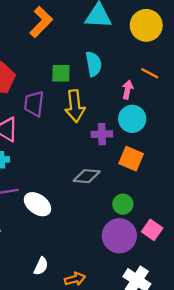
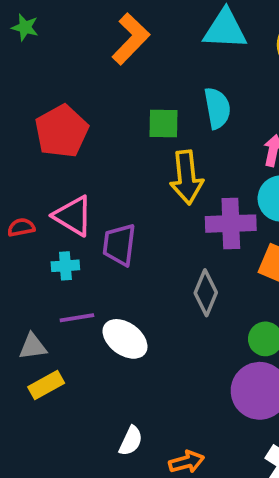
purple trapezoid: (34, 104) -> (119, 245), moved
purple cross: (102, 134) -> (231, 224), size x1.4
gray diamond: (87, 176) -> (206, 293), turned -72

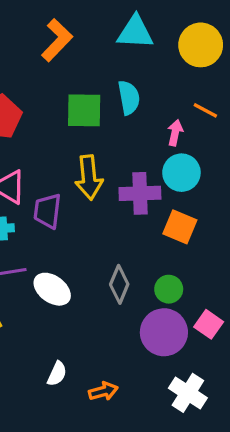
green square: (163, 124) -> (84, 110), size x1.4
yellow arrow: (187, 177) -> (89, 177), moved
gray diamond: (206, 293) -> (119, 284), moved

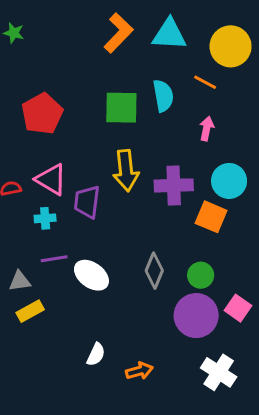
orange L-shape: (57, 40) -> (118, 33), moved
orange line: (205, 110) -> (205, 82), moved
cyan circle: (181, 173) -> (229, 181), moved

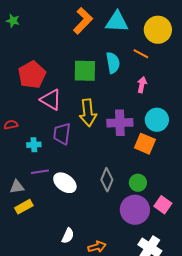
pink triangle: (51, 179) -> (51, 100), moved

